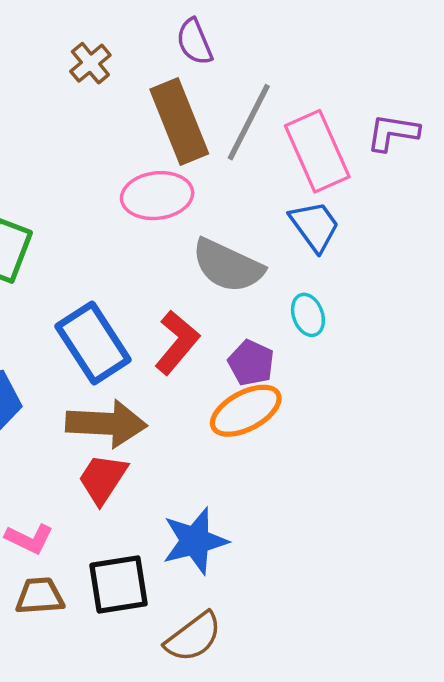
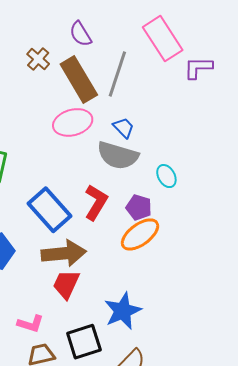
brown cross: (90, 63) -> (38, 59), moved
pink rectangle: (317, 151) -> (163, 39), moved
blue trapezoid: (315, 226) -> (124, 128), moved, size x0.7

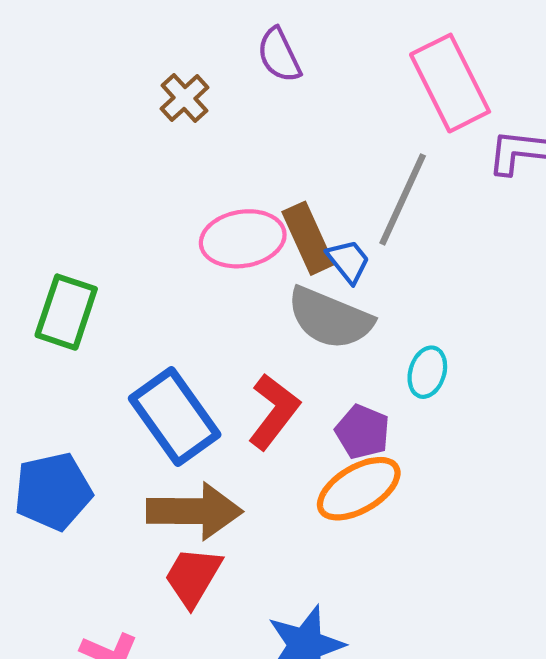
gray line: (117, 74) -> (403, 199), moved
brown rectangle: (79, 79) -> (308, 238), moved, size x0.7
cyan ellipse: (166, 176) -> (427, 372), turned 40

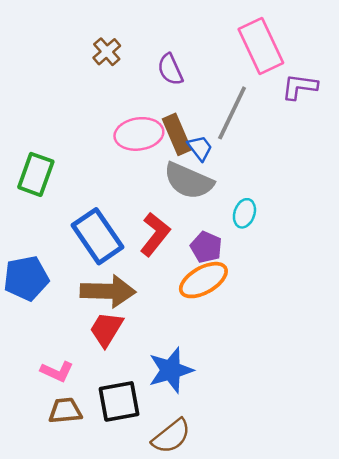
purple semicircle: (279, 55) -> (170, 69), moved

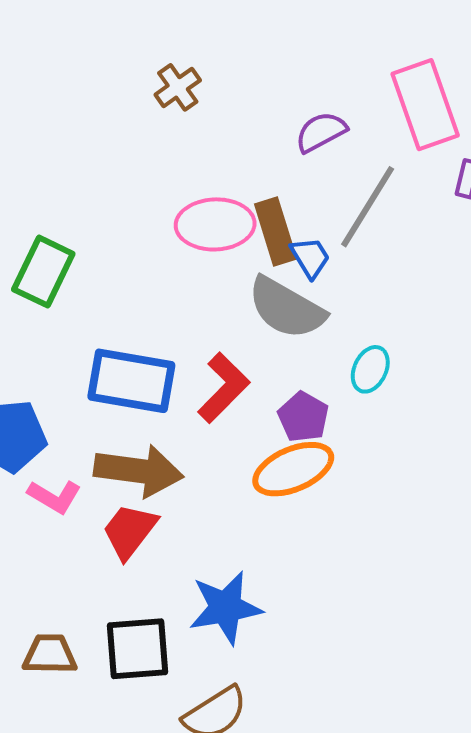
purple semicircle: (170, 69) -> (321, 132), moved, turned 80
blue rectangle: (98, 236) -> (131, 381), turned -52
pink L-shape: (57, 371) -> (54, 496), moved

